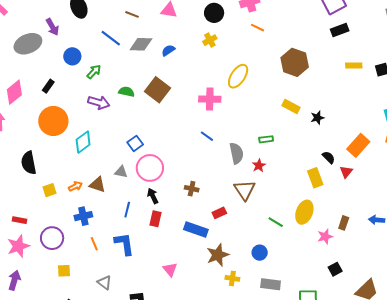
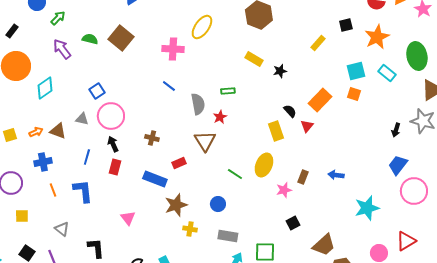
yellow rectangle: (354, 66) -> (318, 43), moved, turned -49
purple arrow: (99, 103) -> (62, 49), turned -145

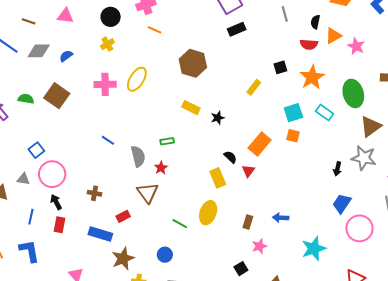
pink cross: (173, 49) -> (105, 84), moved
pink star: (284, 190) -> (259, 246), moved

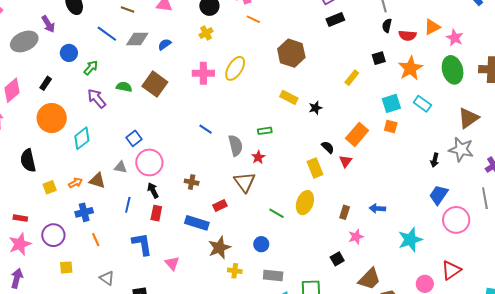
black semicircle: (315, 22) -> (387, 26), moved
green ellipse: (353, 93) -> (453, 70), moved
blue L-shape: (29, 251) -> (142, 244), moved

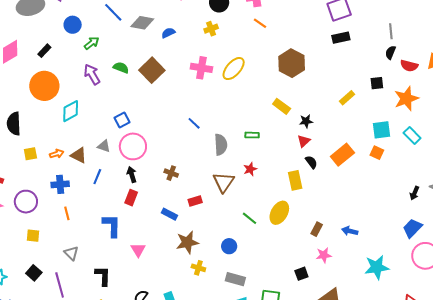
red star: (258, 157) -> (250, 169), moved
red triangle: (346, 161) -> (304, 141), moved
blue line: (128, 205) -> (97, 177), moved
blue rectangle: (197, 223) -> (169, 214), size x0.7

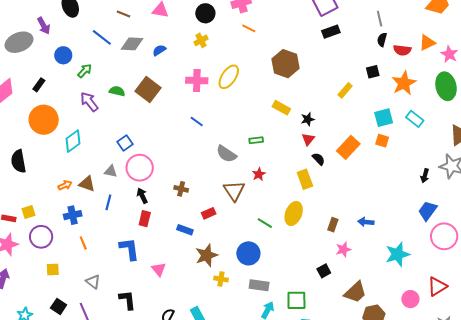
blue line: (194, 123) -> (197, 121), moved
gray semicircle: (221, 145) -> (226, 154), turned 135
yellow square: (30, 154) -> (29, 212), moved
blue circle: (229, 246) -> (248, 253), size x1.5

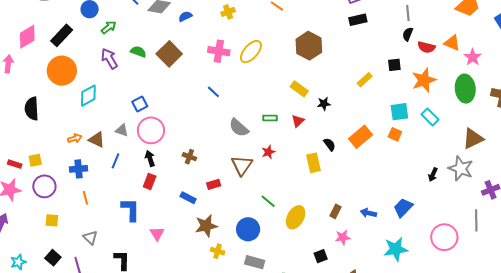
orange triangle: (427, 43) -> (452, 43), turned 42
black rectangle: (39, 85) -> (62, 35), size x1.6
red triangle: (308, 139) -> (298, 121), moved
blue trapezoid: (428, 211) -> (403, 208), moved
yellow ellipse: (294, 213) -> (296, 217), moved

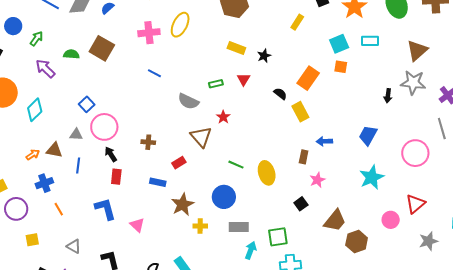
cyan rectangle: (430, 117) -> (370, 41), turned -30
yellow rectangle: (313, 163) -> (300, 112), moved
blue arrow: (368, 213) -> (324, 141), moved
yellow ellipse: (296, 217) -> (267, 173), turned -30

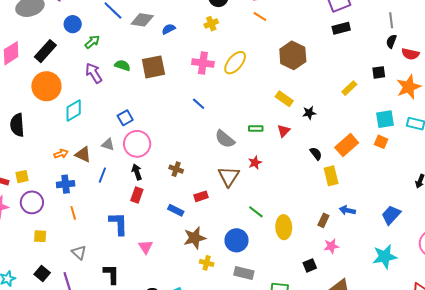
brown square: (102, 48) -> (153, 67), turned 35

